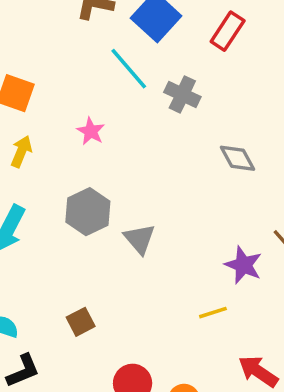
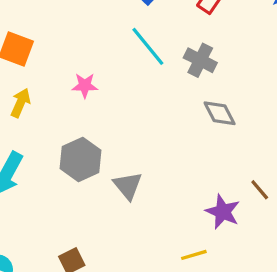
cyan line: (129, 69) -> (148, 46), moved
gray cross: (182, 94) -> (200, 60), moved
pink star: (91, 131) -> (85, 85), turned -30

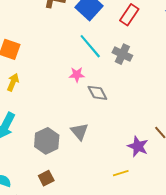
pink star: (85, 85) -> (77, 75), moved
gray diamond: (220, 113) -> (97, 93), moved
gray hexagon: (81, 159) -> (47, 141), moved

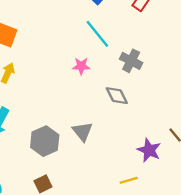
gray cross: (122, 54) -> (131, 61), moved
gray diamond: (97, 93) -> (117, 96), moved

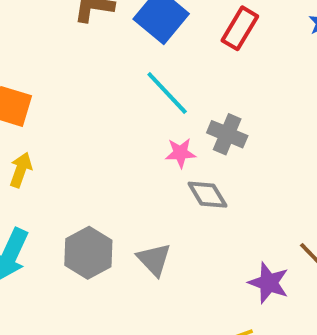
pink star: (81, 66) -> (180, 153), moved
gray hexagon: (45, 141) -> (88, 253), moved

